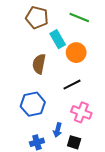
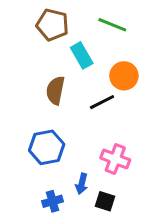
orange circle: (76, 53) -> (124, 76), moved
black line: (72, 85) -> (102, 102), moved

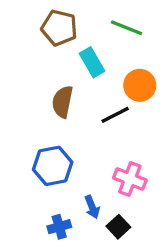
blue arrow: (82, 184) -> (92, 207), turned -36
black square: (105, 201) -> (118, 227), turned 30

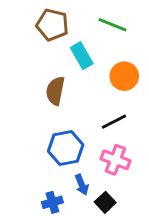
black line: (115, 115) -> (114, 122), moved
blue hexagon: (53, 166) -> (66, 148), moved

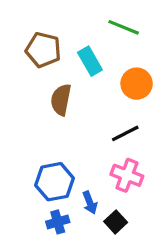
brown pentagon: (52, 25) -> (43, 50), moved
blue hexagon: (66, 148) -> (55, 182), moved

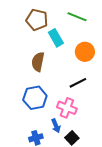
brown pentagon: (43, 50) -> (37, 20), moved
pink cross: (127, 175) -> (67, 108), moved
blue hexagon: (55, 182) -> (35, 98), moved

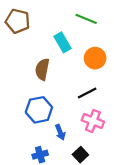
brown pentagon: (37, 20) -> (18, 21), moved
pink cross: (67, 108) -> (93, 121), moved
blue arrow: (56, 126) -> (60, 132), moved

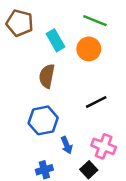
cyan rectangle: (63, 42) -> (55, 40), moved
orange circle: (95, 58) -> (89, 49), moved
pink cross: (93, 121) -> (104, 146), moved

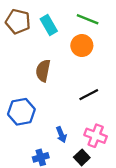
cyan rectangle: (55, 40) -> (49, 25), moved
blue hexagon: (43, 120) -> (21, 112), moved

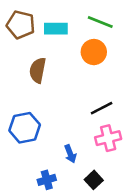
cyan rectangle: (49, 25) -> (56, 29), turned -60
brown semicircle: (43, 71) -> (38, 70), moved
pink cross: (96, 136) -> (108, 138), moved, turned -35

